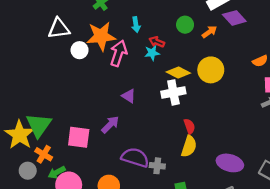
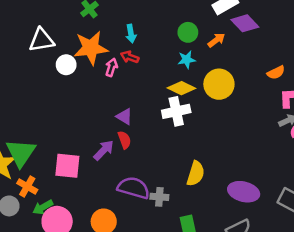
red arrow: (157, 42) -> (130, 57), moved
pink arrow: (119, 53) -> (111, 67), size x0.6
cyan star: (152, 53) -> (187, 60), moved
red semicircle: (189, 126) -> (124, 140), moved

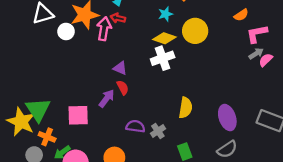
pink arrow: (111, 67) -> (104, 29), size x1.5
purple semicircle: (133, 188) -> (135, 126), size x0.7
purple ellipse: (244, 192) -> (227, 118), turned 65
gray cross: (159, 197) -> (158, 131), turned -32

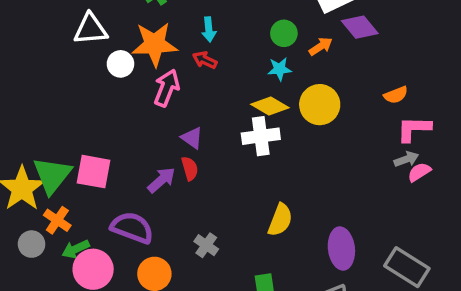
pink arrow: (104, 29) -> (167, 88), moved
pink square: (78, 115) -> (94, 172), moved
purple semicircle: (135, 126) -> (132, 228), moved, size x1.4
gray cross: (158, 131) -> (206, 245), moved, turned -32

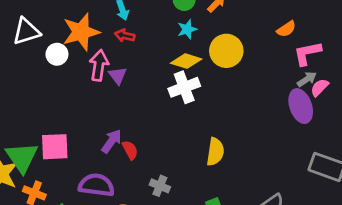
purple triangle: (192, 138) -> (118, 75), moved, turned 30
red semicircle: (190, 169) -> (130, 150), moved
purple ellipse: (341, 248) -> (301, 106), moved

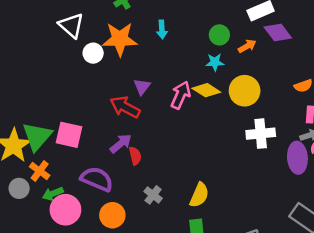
white triangle: (26, 31) -> (71, 25), turned 44
red arrow: (125, 36) -> (125, 107), moved, size x1.6
pink arrow: (99, 65) -> (181, 95), moved
white cross: (184, 87) -> (261, 134), moved
yellow semicircle: (215, 152) -> (199, 195), moved

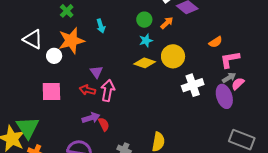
pink arrow: (181, 95) -> (108, 91), moved
red arrow: (125, 107) -> (87, 90), size x0.7
pink square: (69, 135) -> (51, 91), moved
purple arrow: (121, 144) -> (91, 118), turned 36

